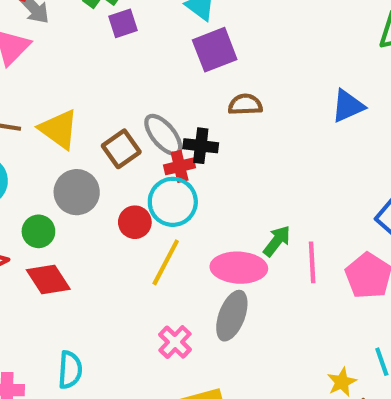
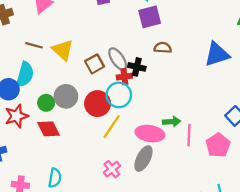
blue triangle: (348, 106) -> (217, 54), size x1.4
gray circle: (77, 192) -> (66, 96), moved
red circle: (135, 222) -> (98, 104), size x1.5
green arrow: (277, 241) -> (172, 122), turned 42

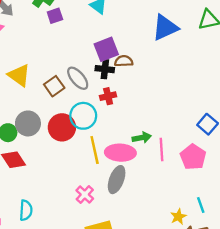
purple square: (150, 17) -> (106, 49), moved
blue triangle: (217, 54) -> (165, 27), moved
black cross: (137, 67) -> (105, 69), moved
red cross: (124, 77) -> (108, 96), moved
yellow line: (112, 127) -> (95, 150), moved, turned -40

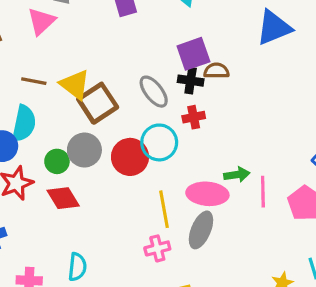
brown square: (54, 86) -> (98, 103), moved, size x1.4
yellow line: (95, 150) -> (164, 209), moved
pink cross: (85, 194) -> (157, 248), turned 30

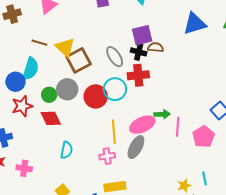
red cross: (194, 117) -> (138, 75), size x1.5
pink ellipse: (207, 194) -> (142, 125), turned -35
cyan semicircle: (77, 267) -> (66, 150), moved

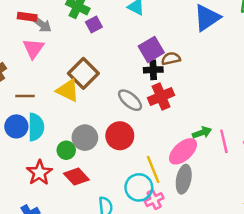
brown line: (39, 43) -> (25, 96), moved
gray ellipse: (115, 57) -> (130, 100), moved
brown square: (79, 60) -> (83, 73), moved
blue circle: (15, 82) -> (16, 126), moved
cyan circle: (115, 89) -> (139, 187), moved

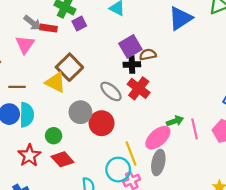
red rectangle: (27, 17) -> (48, 28), moved
red cross: (161, 97) -> (139, 88), turned -30
gray circle: (85, 138) -> (80, 112), moved

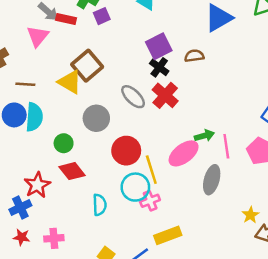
brown semicircle: (148, 55) -> (194, 56), moved
black cross: (132, 64) -> (159, 67), turned 35
red circle: (102, 123) -> (126, 151), moved
red star: (29, 156) -> (37, 185), moved
gray ellipse: (158, 162) -> (212, 180), moved

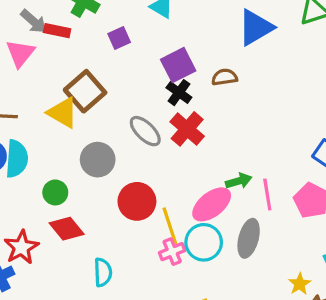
purple square: (102, 16) -> (119, 38), moved
cyan circle: (135, 187) -> (204, 242), moved
pink cross: (150, 201) -> (172, 252), moved

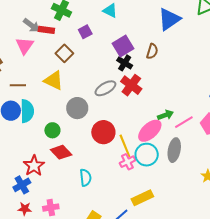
brown semicircle: (224, 77) -> (152, 51), turned 119
brown square: (85, 91) -> (64, 53), moved, size x0.7
gray ellipse: (145, 131) -> (105, 88), turned -70
pink line: (267, 195) -> (184, 122), turned 72

